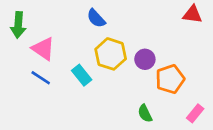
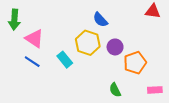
blue semicircle: (96, 18) -> (100, 20), moved
pink rectangle: (195, 113) -> (155, 90), turned 48

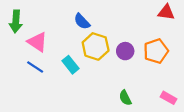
blue semicircle: (100, 20) -> (82, 21), moved
orange pentagon: (135, 63) -> (156, 51), moved
pink rectangle: (155, 90) -> (168, 98), turned 32

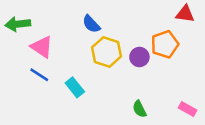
green arrow: (16, 21) -> (18, 24), turned 80
orange pentagon: (156, 51) -> (165, 44), moved
cyan rectangle: (70, 65) -> (75, 87), moved

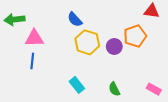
pink triangle: (42, 47) -> (34, 38), turned -36
blue line: (39, 75) -> (32, 61), turned 63
cyan rectangle: (75, 87) -> (77, 85), moved

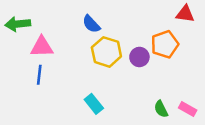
green semicircle: (114, 89) -> (161, 109), moved

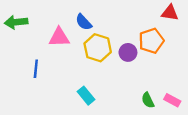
pink triangle: (42, 47) -> (59, 37), moved

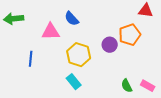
yellow hexagon: (98, 48) -> (79, 55), moved

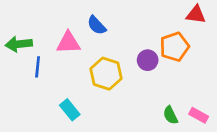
green arrow: (14, 19) -> (19, 44), moved
blue line: (31, 59) -> (38, 67), moved
cyan rectangle: (74, 82) -> (70, 110), moved

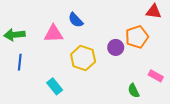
blue line: (38, 67) -> (20, 62), moved
pink rectangle: (199, 115) -> (156, 76), moved

